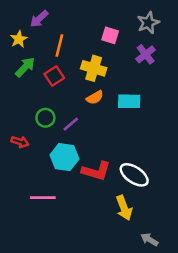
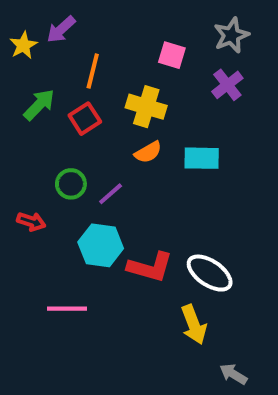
yellow star: (19, 39) -> (23, 45), moved

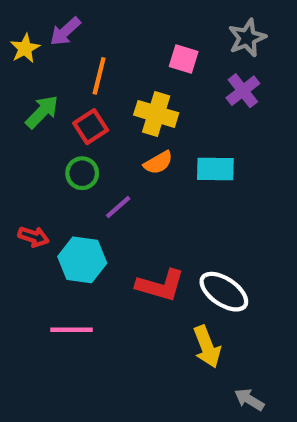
green circle: (71, 184) -> (82, 173), moved
cyan hexagon: (101, 245) -> (82, 260), moved

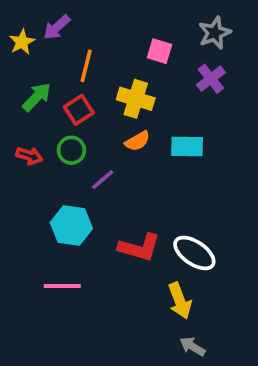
red arrow: (33, 237) -> (29, 156), moved
gray arrow: (249, 400) -> (193, 347), moved

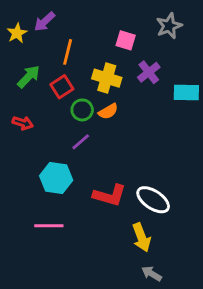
purple cross: (211, 79) -> (149, 72), moved
cyan rectangle: (187, 147) -> (186, 93), moved
green circle: (71, 150) -> (82, 110), moved

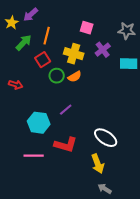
gray star: (169, 26) -> (127, 31), moved, turned 30
green arrow: (29, 77) -> (24, 43), moved
purple line: (81, 142) -> (66, 110), moved
red L-shape: (110, 195) -> (66, 145), moved

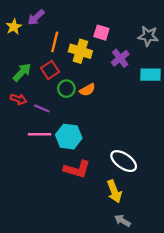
green arrow: (24, 43) -> (22, 72), moved
yellow cross: (74, 54) -> (80, 51), moved
purple line: (66, 110) -> (42, 108), moved, turned 64
cyan hexagon: (39, 123) -> (69, 137), moved
pink line: (34, 156) -> (40, 134), moved

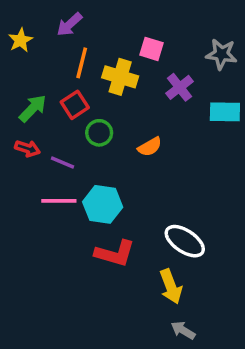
purple arrow: (36, 17) -> (69, 24), moved
orange semicircle: (87, 90) -> (150, 147), moved

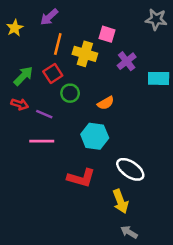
gray star: (221, 54) -> (156, 19), moved
cyan hexagon: (103, 204) -> (95, 136), moved

